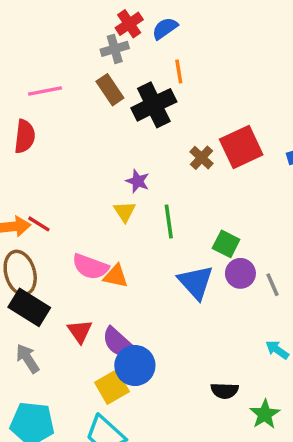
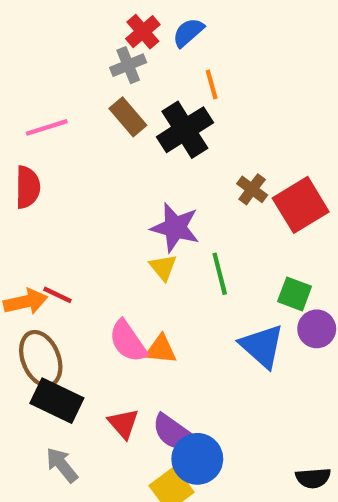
red square: (241, 147) -> (301, 205), moved
purple star: (138, 181) -> (175, 228), size x1.6
pink semicircle: (90, 267) -> (128, 341), turned 42

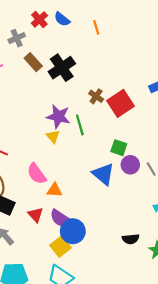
blue semicircle: (188, 32) -> (62, 19), turned -98
gray cross: (128, 65) -> (17, 38), moved
orange line: (212, 85) -> (96, 27), moved
green line: (220, 274) -> (80, 125), moved
orange triangle: (161, 349) -> (54, 190), moved

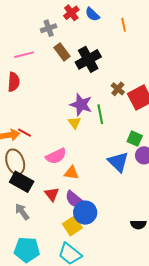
pink semicircle: (37, 174) -> (56, 156), turned -85

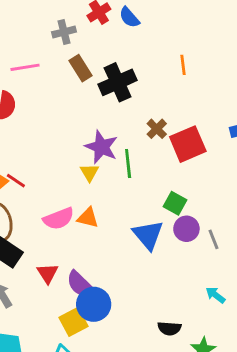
orange line: (124, 25) -> (183, 65), moved
orange triangle: (71, 173) -> (88, 218), moved

